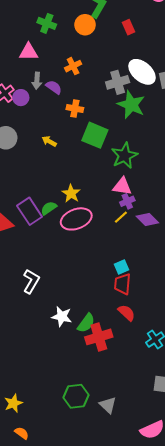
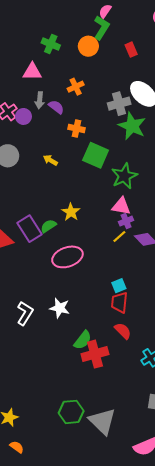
pink ellipse: (76, 219) -> (67, 257), moved
white L-shape: (31, 281) -> (25, 313), moved
white star: (62, 317) -> (60, 308), moved
gray triangle: (108, 405) -> (102, 421), size x1.6

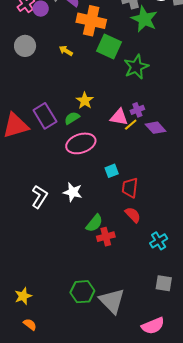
orange cross: (76, 129) -> (91, 21), size x1.8
pink triangle: (121, 206) -> (119, 117), moved
green semicircle: (48, 226) -> (72, 118), moved
cyan square: (119, 286) -> (112, 171), moved
red cross: (95, 354) -> (106, 237), size x0.7

